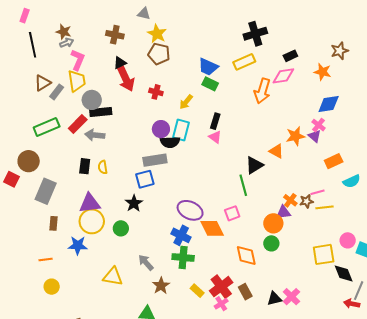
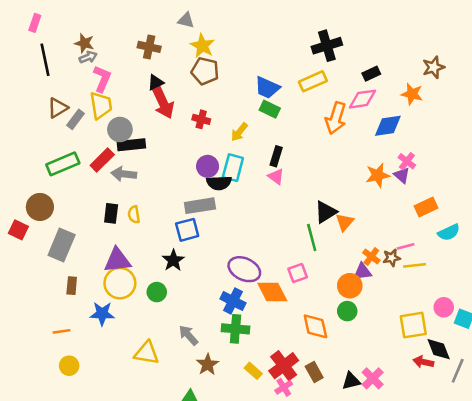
blue diamond: (329, 104) -> (388, 126), moved
orange triangle: (276, 151) -> (345, 222), moved, turned 42
red arrow: (352, 304) -> (423, 362), moved

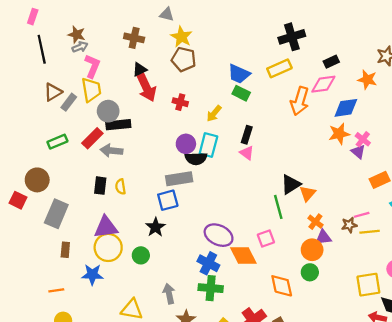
green rectangle: (63, 164) -> (57, 142), size x0.7
orange star: (378, 175) -> (339, 134), moved
orange cross: (371, 256) -> (315, 222), moved
gray arrow: (188, 335) -> (169, 294), turned 30

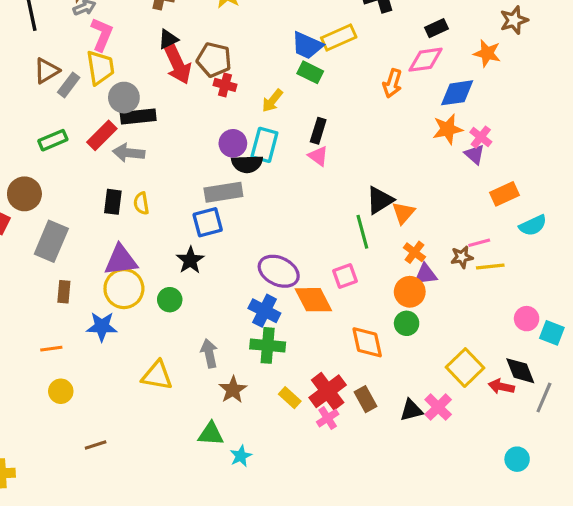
brown pentagon: (184, 59) -> (214, 60), moved
yellow rectangle: (279, 68) -> (339, 38), moved
orange arrow: (300, 101) -> (392, 83), size x0.7
yellow square: (368, 285) -> (465, 368), moved, turned -35

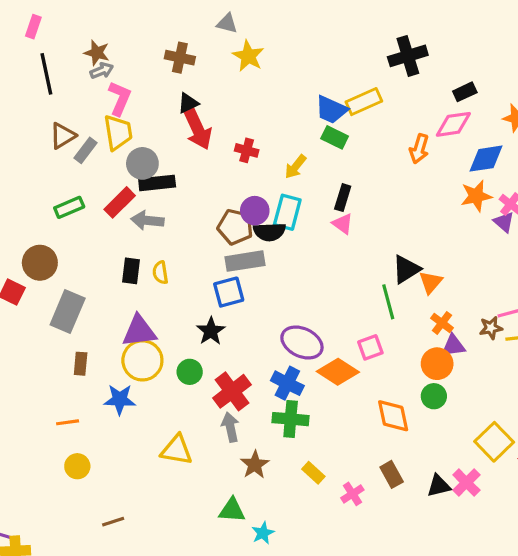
brown pentagon: (214, 60) -> (235, 227), moved
orange diamond: (313, 300) -> (338, 372), turned -30
red cross: (328, 391) -> (232, 391), moved

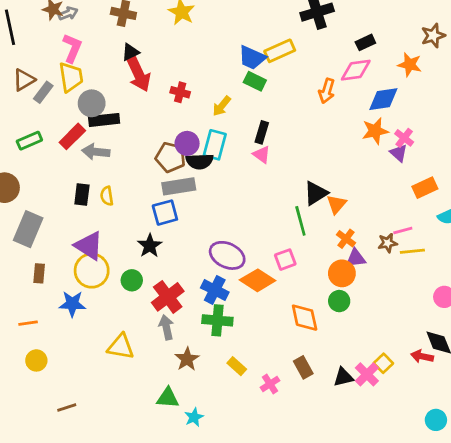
gray arrow: (102, 71) -> (68, 13), moved
purple triangle: (139, 331) -> (89, 246), turned 40
yellow square: (494, 442) -> (383, 363), moved, size x0.6

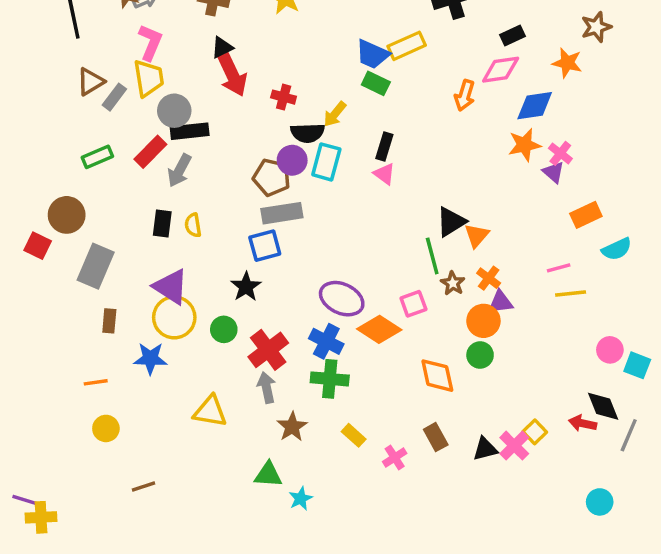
gray arrow: (96, 152) -> (179, 170), turned -68
black semicircle: (200, 161) -> (308, 133), moved
brown star: (388, 243) -> (453, 283), moved, turned -30

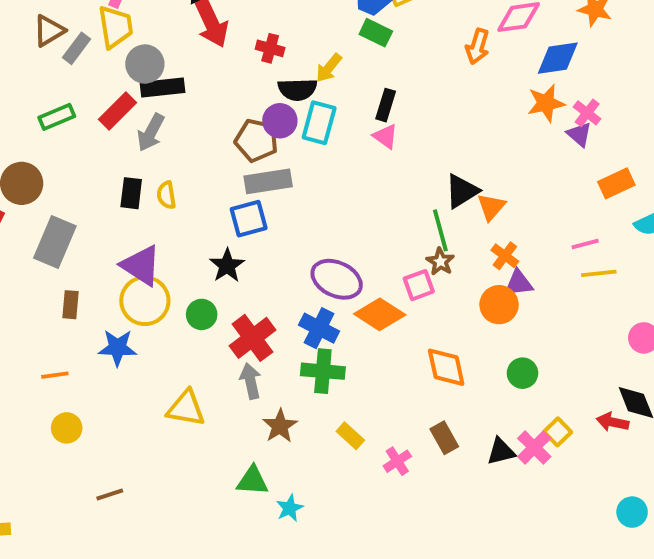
brown star: (453, 283) -> (440, 262), moved
green circle: (480, 355) -> (522, 373), moved

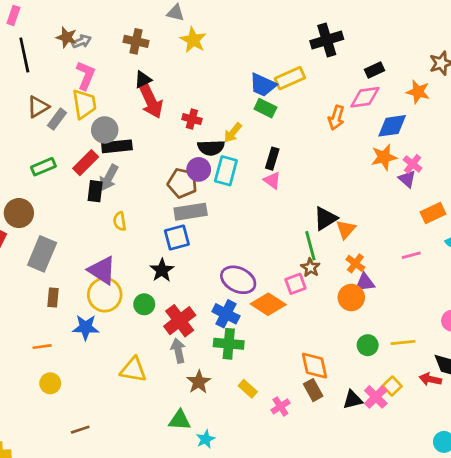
black rectangle: (131, 193) -> (95, 191), moved
yellow line: (599, 273) -> (403, 342), moved
orange diamond: (446, 367) -> (314, 366), moved

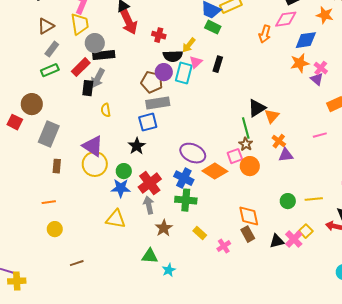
gray rectangle: (57, 119) -> (52, 49), moved
pink triangle: (272, 180) -> (196, 62), moved, turned 40
orange circle: (351, 297) -> (250, 166), moved
blue star: (86, 327) -> (121, 188), moved

